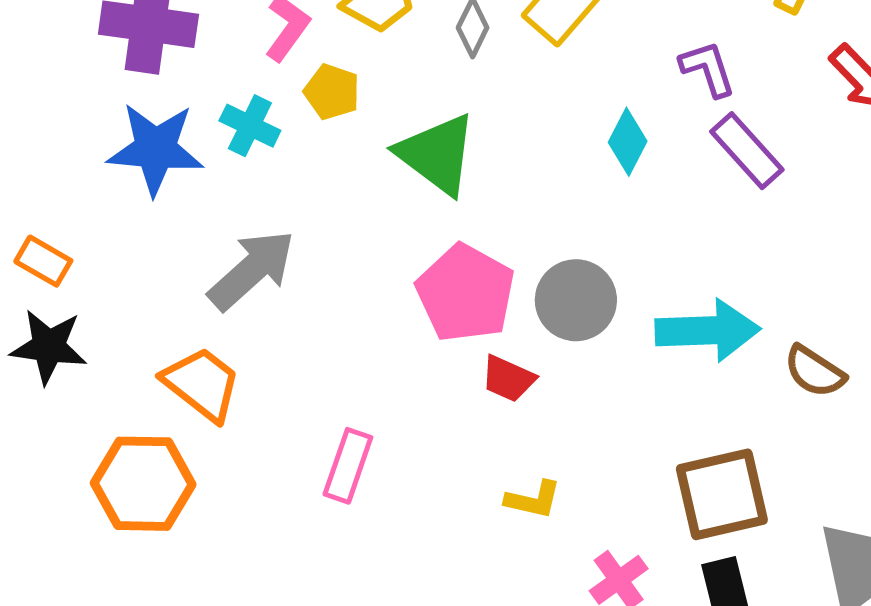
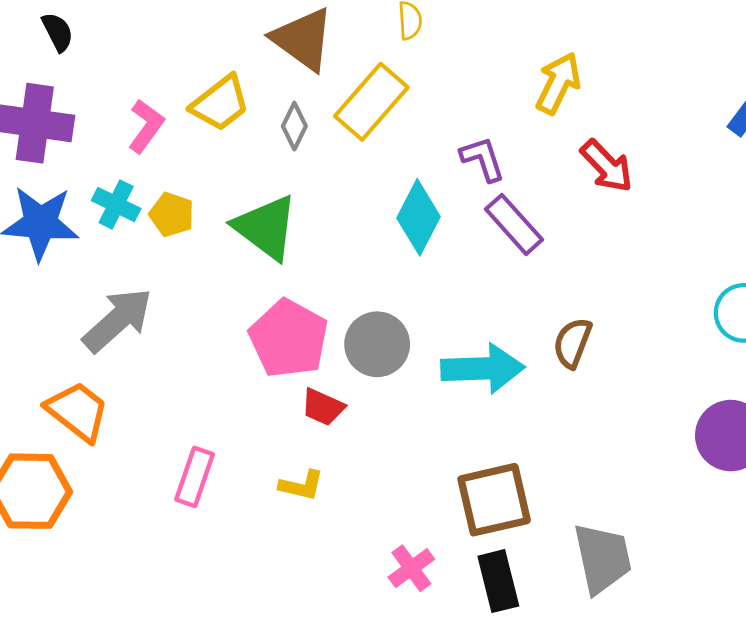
yellow pentagon: (332, 92) -> (172, 214), moved
cyan diamond: (628, 142) -> (418, 217), size x1.4
brown semicircle: (815, 371) -> (572, 343), moved, turned 78
yellow L-shape: (533, 500) -> (302, 485), moved

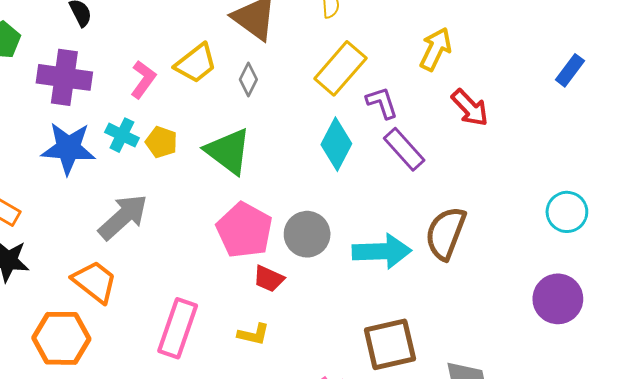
yellow rectangle: (371, 102) -> (340, 68), moved
brown semicircle: (572, 343) -> (446, 233), size x1.5
pink rectangle: (195, 477) -> (178, 328), size x1.4

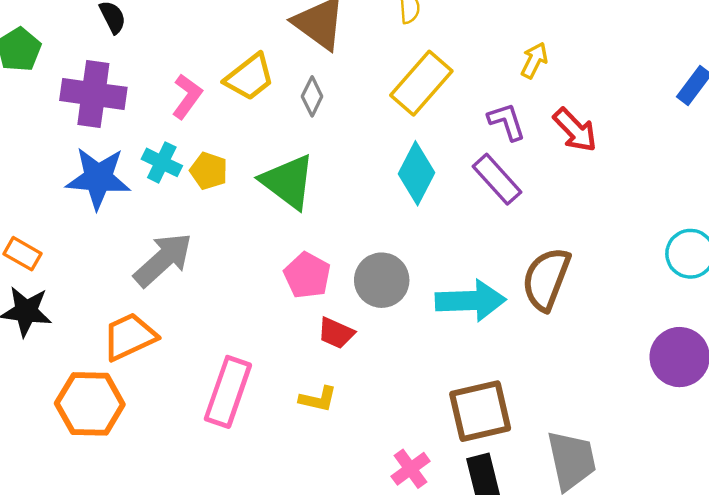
yellow arrow: (435, 49) -> (534, 60), size x0.7
purple L-shape: (382, 103) -> (507, 122), moved
pink pentagon: (244, 230) -> (307, 275), size x0.7
orange trapezoid: (95, 282) -> (129, 337), turned -63

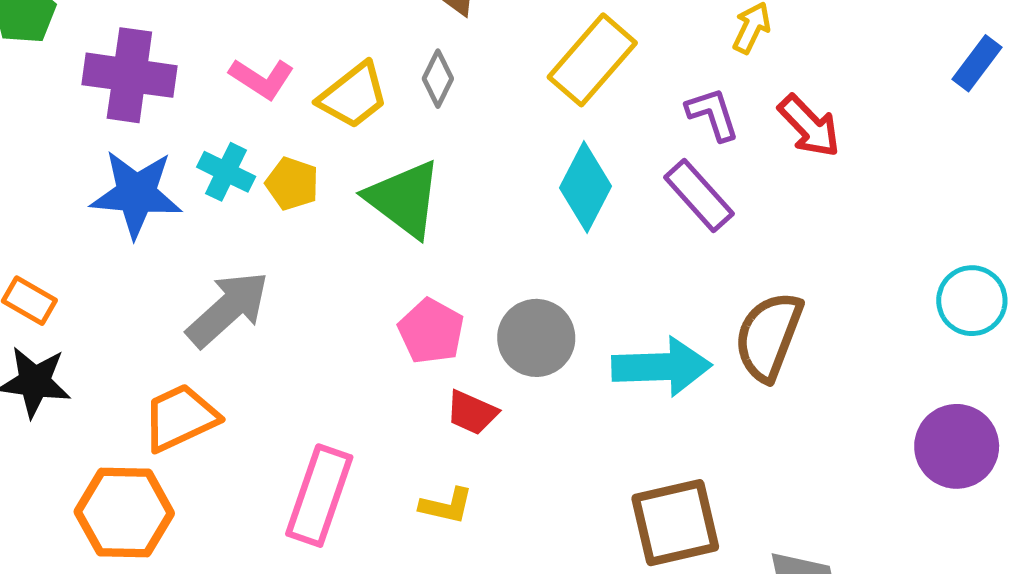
yellow trapezoid: (250, 77) -> (353, 96), moved
pink L-shape: (187, 96) -> (262, 79), turned 87

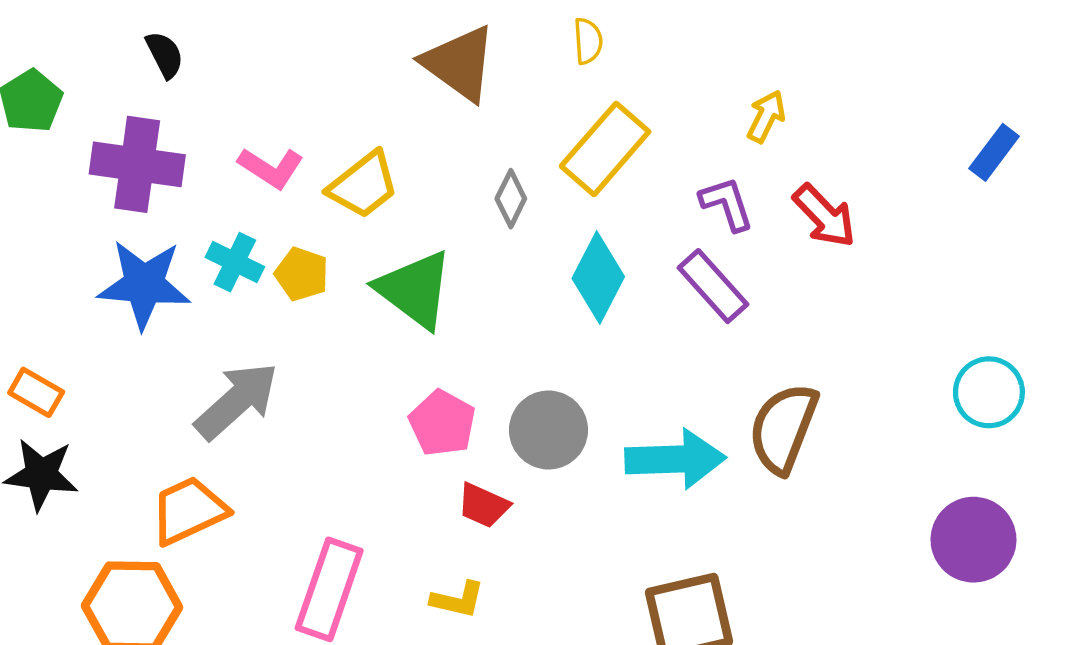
gray diamond: (438, 79) -> (511, 199), moved

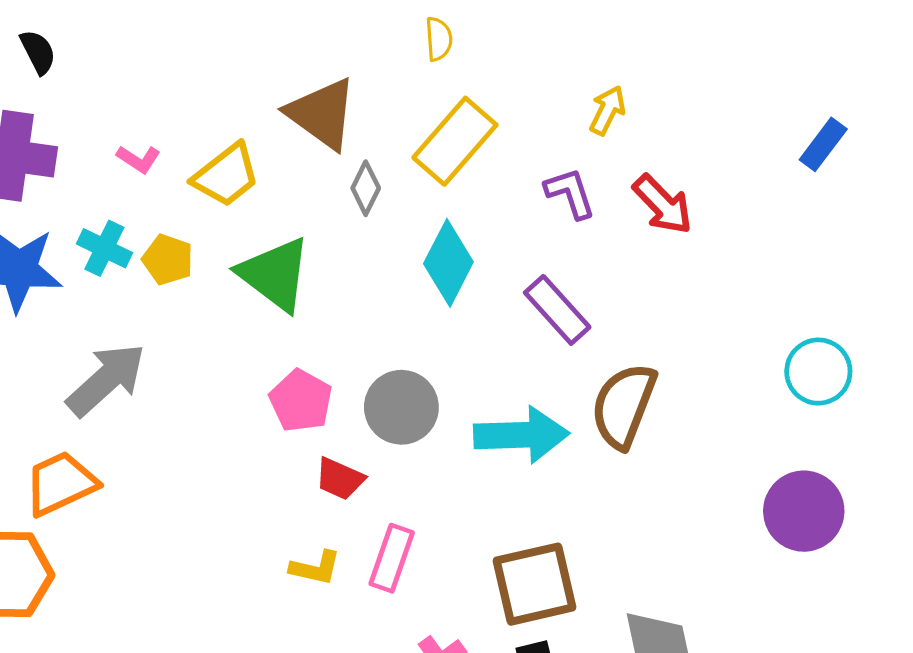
brown triangle: (459, 63) -> (322, 114), moved
pink L-shape: (271, 168) -> (139, 159), size x0.7
purple rectangle: (713, 286) -> (557, 310), moved
pink rectangle: (329, 589) -> (392, 558), moved, size x0.7

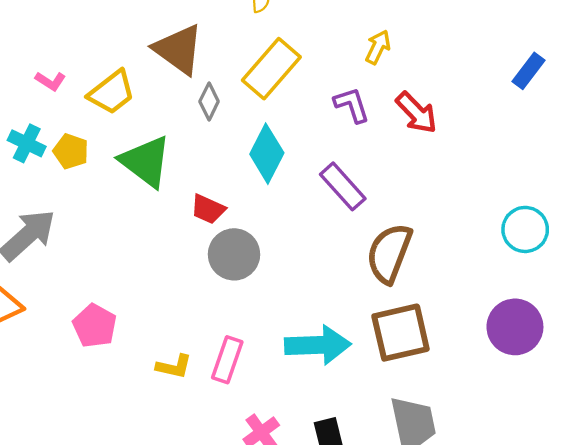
pink pentagon: (301, 401) -> (95, 326), moved
cyan arrow: (521, 435) -> (318, 345), moved
red trapezoid: (340, 479) -> (208, 209), moved
brown square: (534, 584) -> (401, 333), moved

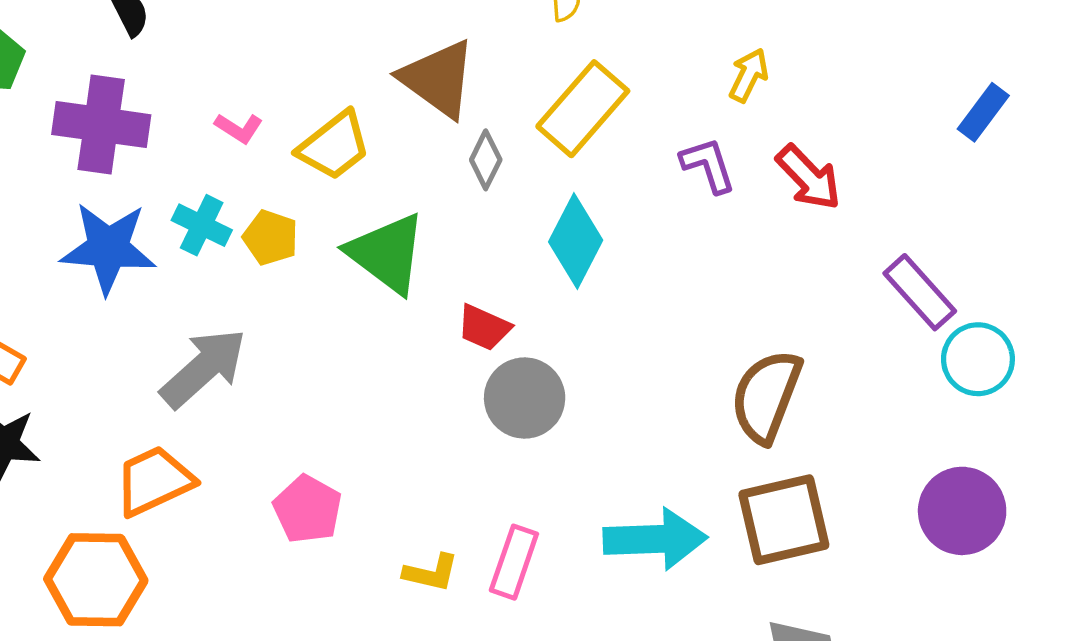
purple rectangle: (343, 186) -> (920, 292), moved

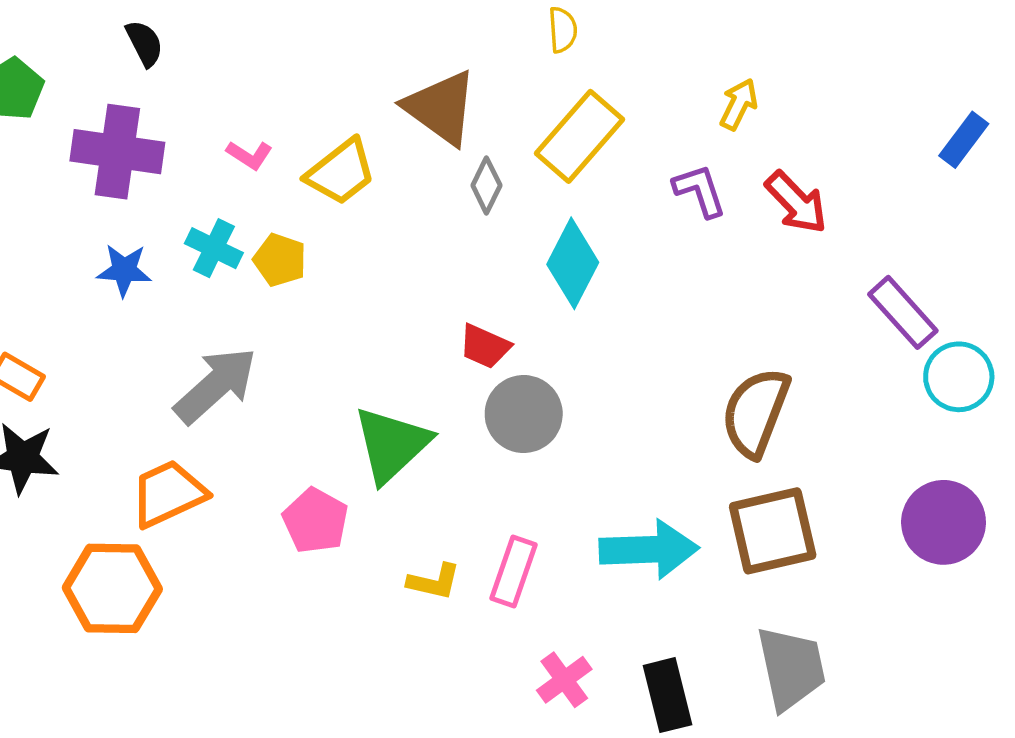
blue star: (108, 248) -> (124, 270), size x0.6
green triangle: (387, 253) -> (392, 445), moved, turned 40

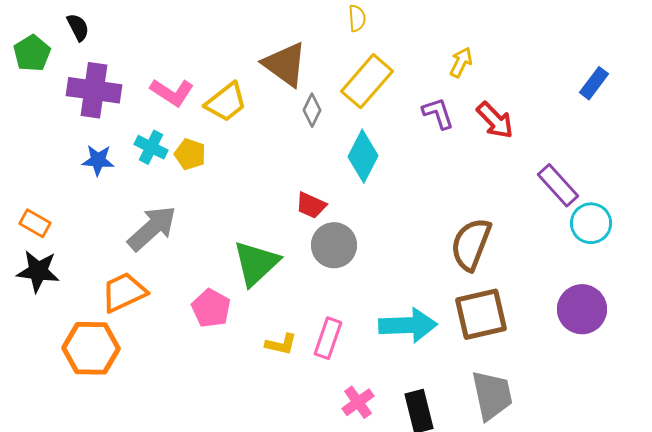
black semicircle: (144, 43) -> (78, 27), moved
pink L-shape: (249, 155) -> (172, 92), size x1.6

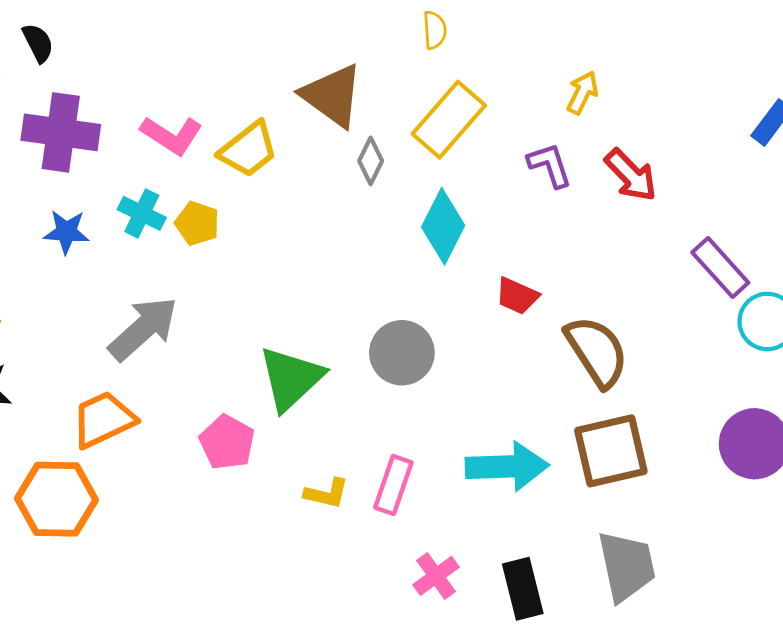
red trapezoid: (311, 205) -> (517, 296), moved
brown semicircle: (471, 244) -> (597, 351), turned 126

